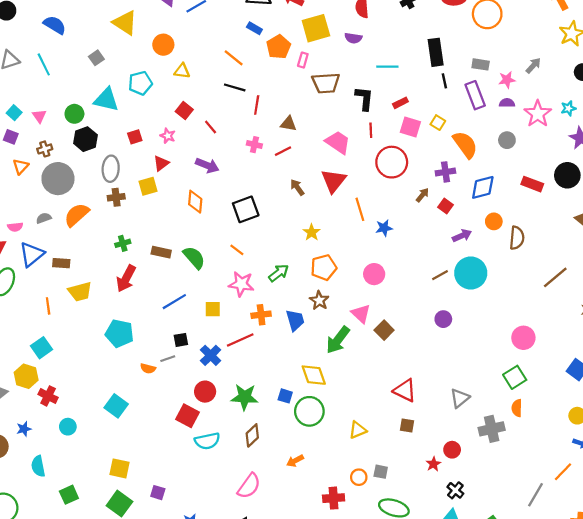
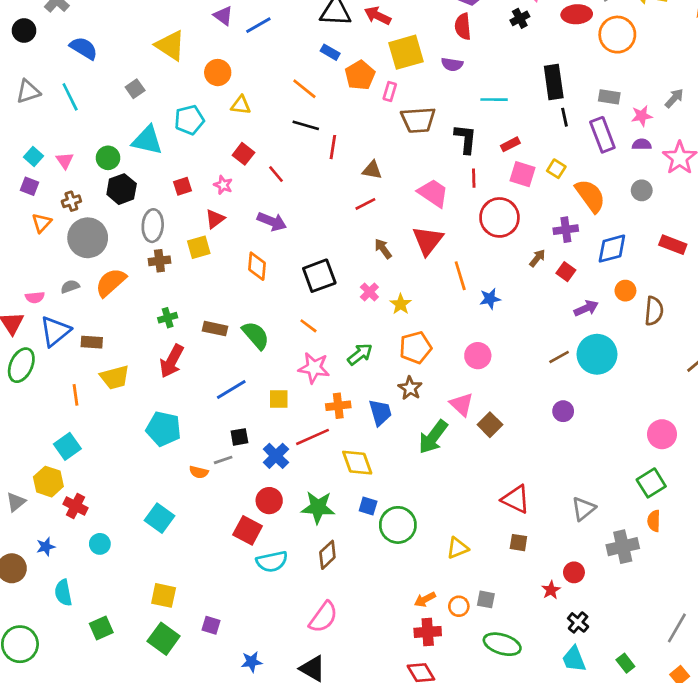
pink cross: (254, 145) -> (369, 292), moved, turned 32
yellow diamond: (314, 375) -> (357, 463), moved
orange arrow: (295, 461) -> (425, 599), moved

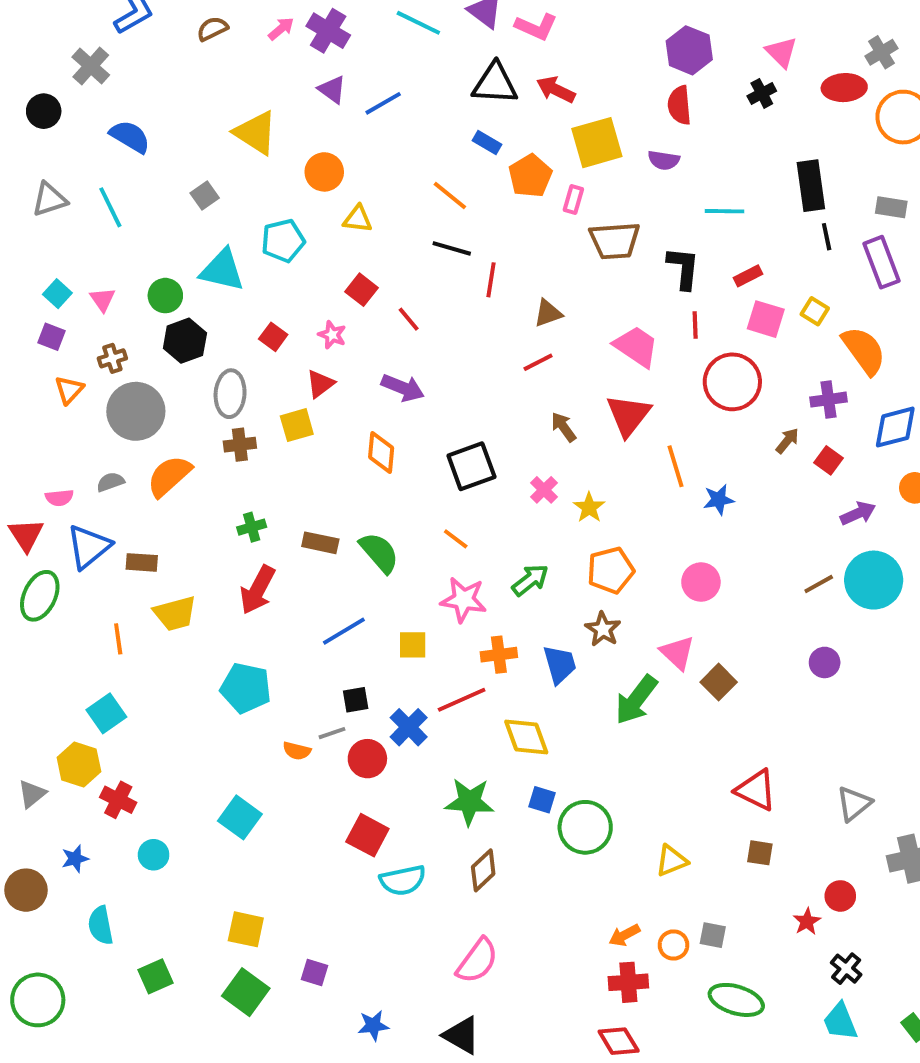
brown triangle: (372, 170) -> (548, 313), turned -30
red square: (182, 186) -> (273, 337), turned -36
red circle: (269, 501) -> (367, 759), moved

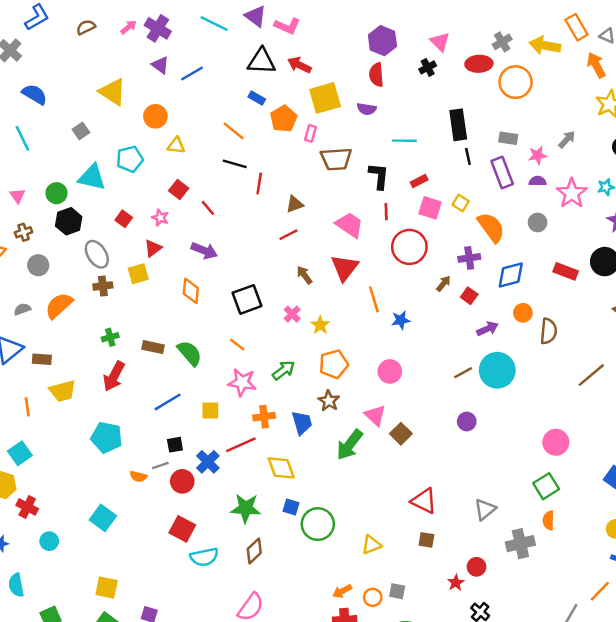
gray ellipse: (230, 394) -> (97, 254), turned -36
gray circle: (136, 411) -> (38, 265), size x0.6

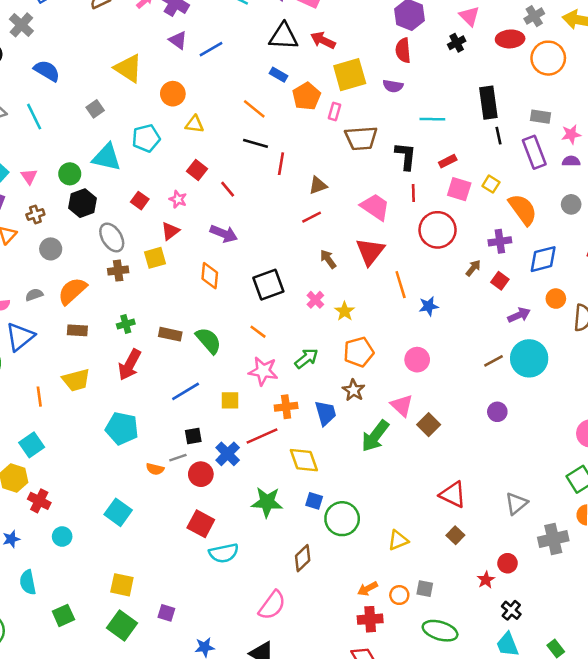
brown rectangle: (42, 359) -> (77, 330), moved
brown square: (426, 540) -> (455, 535), turned 35
brown diamond: (254, 551) -> (303, 558), moved

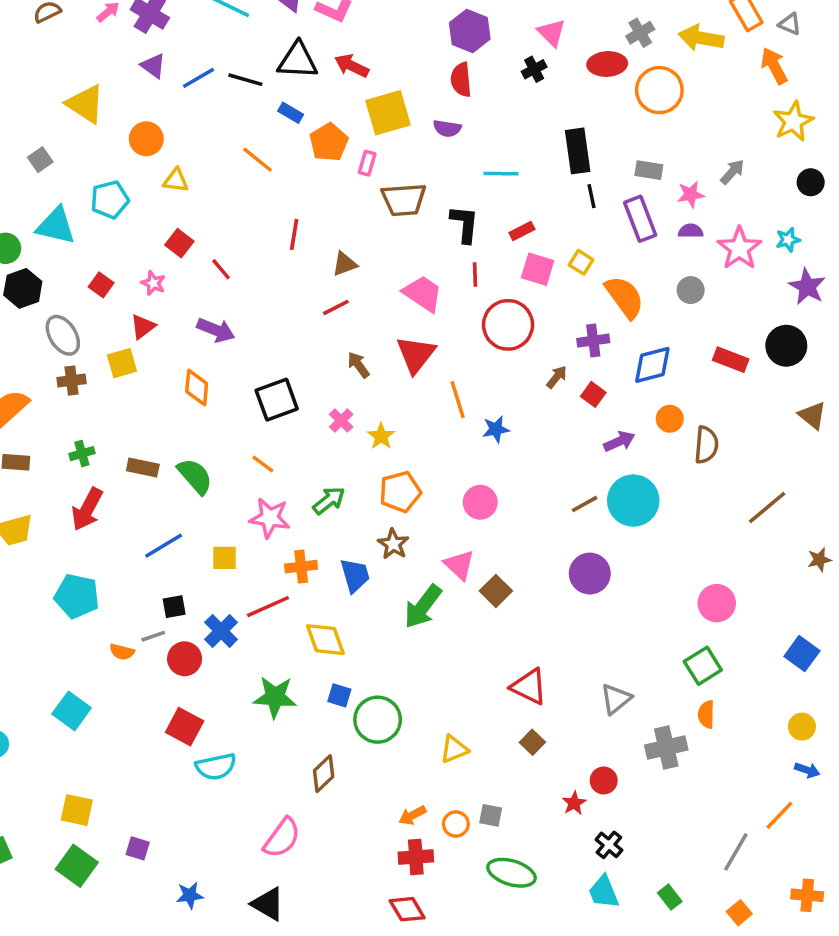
black line: (256, 143) -> (245, 80), moved
purple circle: (497, 412) -> (590, 574), size x1.5

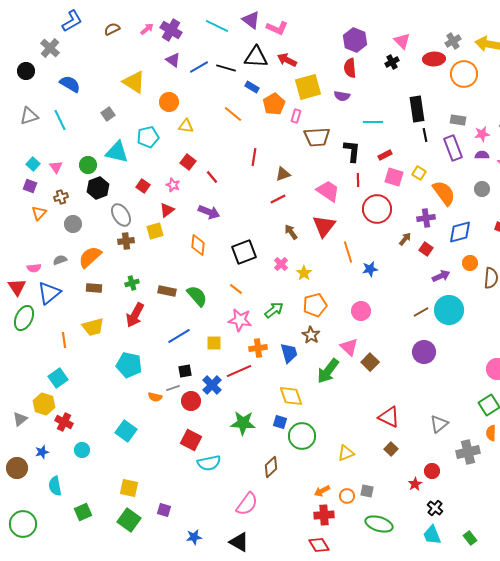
yellow diamond: (325, 640) -> (291, 396), moved

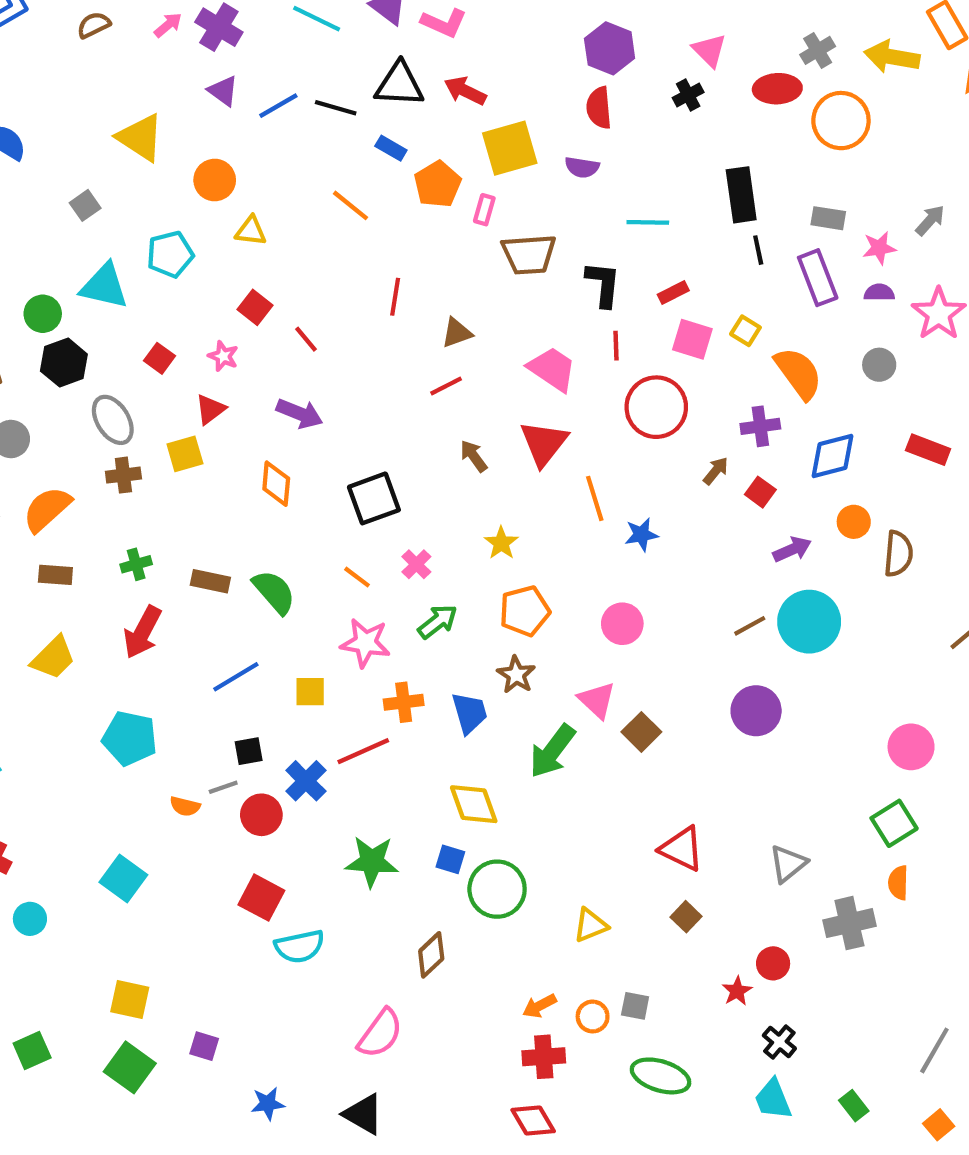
pink cross: (281, 264) -> (416, 564), moved
yellow trapezoid: (93, 327) -> (53, 658), turned -30

